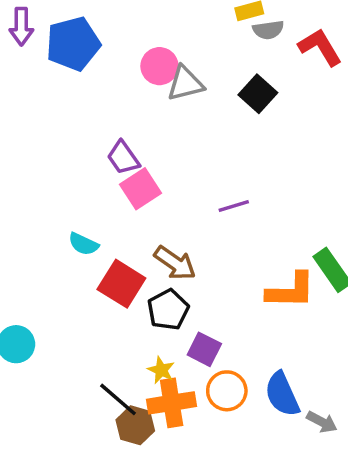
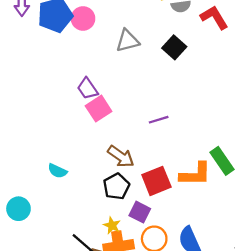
pink circle: (159, 66) -> (83, 18), moved
cyan semicircle: (83, 244) -> (57, 171), moved
red square: (121, 284) -> (156, 181), moved, turned 36

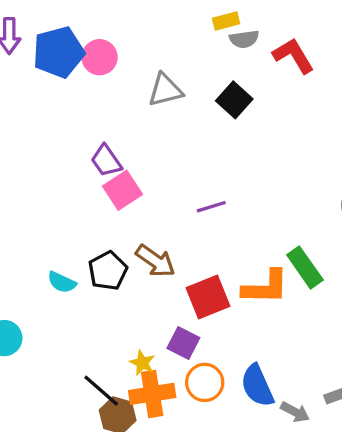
black pentagon: (116, 186) -> (108, 271), moved

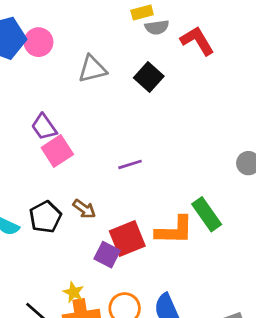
brown arrow: (155, 261) -> (84, 209), size x0.7
purple square: (183, 343) -> (107, 255), moved

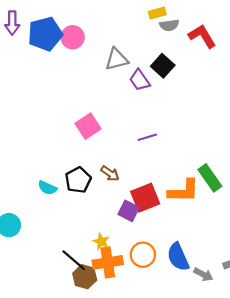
purple trapezoid: (44, 127) -> (140, 80), moved

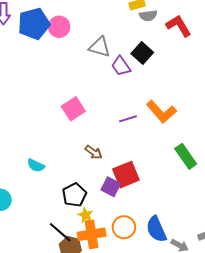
gray triangle: (117, 59) -> (100, 47), turned 30
black pentagon: (78, 180) -> (74, 195), moved
orange L-shape: (184, 191) -> (161, 112), moved, turned 48

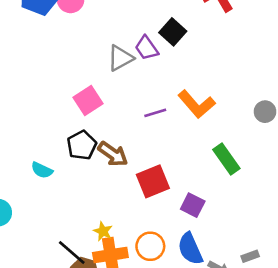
gray triangle: (100, 47) -> (120, 58), moved, turned -45
brown arrow: (94, 152) -> (113, 154), size x1.4
purple square: (111, 187) -> (193, 205), moved
black pentagon: (74, 195) -> (82, 145), moved

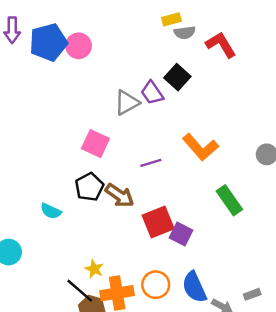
pink square: (88, 100) -> (95, 144), turned -32
purple line: (155, 113) -> (151, 163), moved
purple square: (193, 205) -> (181, 234), moved
yellow star: (103, 231) -> (94, 269), moved

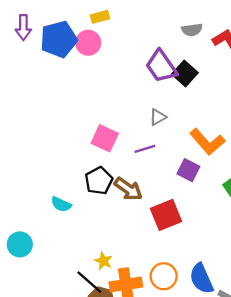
yellow rectangle: (171, 19) -> (100, 17), moved
purple trapezoid: (152, 93) -> (161, 66), moved, size x1.4
gray triangle: (127, 103) -> (158, 117), moved, size x0.7
purple line: (151, 163) -> (145, 149), moved
purple square: (181, 234) -> (188, 170), moved

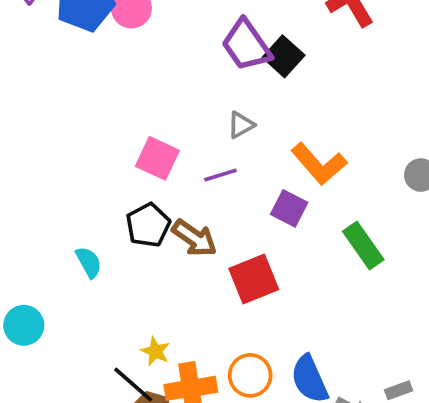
cyan semicircle: (61, 204) -> (89, 262), turned -144

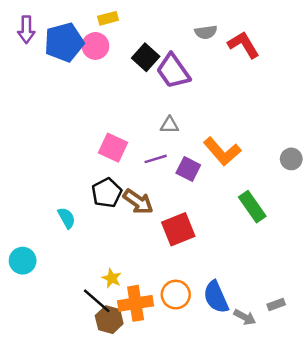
black square: (284, 56) -> (146, 57), moved
gray triangle: (241, 125) -> (169, 125), turned 30
purple square: (289, 208) -> (188, 169), moved

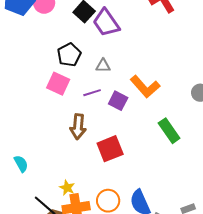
black pentagon: (107, 193) -> (69, 55), moved
brown arrow: (138, 202) -> (78, 127), turned 60
cyan semicircle: (67, 218) -> (21, 164), moved
yellow star: (112, 278) -> (67, 188), moved

